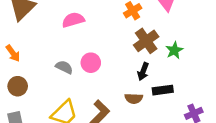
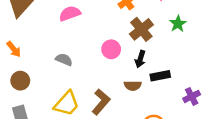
green star: (174, 50) -> (178, 24), moved
pink circle: (91, 63) -> (111, 49), moved

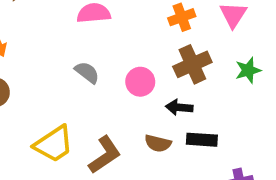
black arrow: (140, 59) -> (179, 107), turned 63
gray semicircle: (64, 60) -> (87, 72), moved

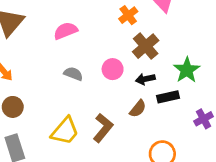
green star: (248, 70) -> (187, 70), moved, size x1.4
brown semicircle: (158, 143) -> (138, 109), turned -48

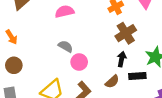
pink circle: (113, 69) -> (79, 62), moved
black arrow: (145, 79) -> (122, 59), turned 104

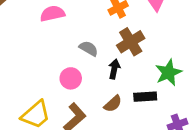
gray semicircle: (66, 46) -> (89, 48), moved
black arrow: (122, 59) -> (114, 69), moved

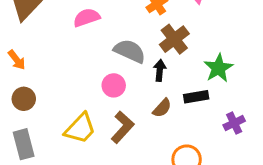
gray semicircle: (89, 48) -> (130, 51), size x1.5

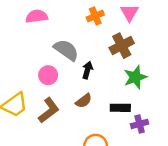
brown cross: (174, 39) -> (122, 46), moved
black rectangle: (196, 97) -> (120, 108), moved

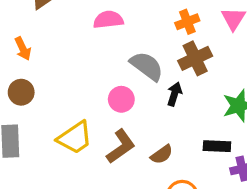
brown cross: (122, 46) -> (195, 58), moved
brown semicircle: (84, 101) -> (162, 154), moved

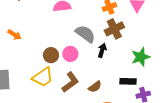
orange arrow: (23, 49) -> (14, 35), moved, turned -32
brown circle: (21, 92) -> (51, 55), moved

